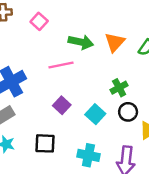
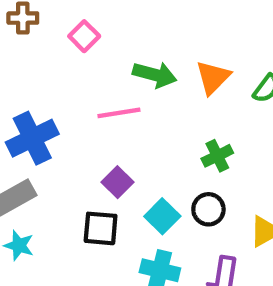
black circle: (128, 112) -> (208, 209), moved
cyan square: (95, 114) -> (162, 216), moved
black square: (45, 143) -> (101, 228), moved

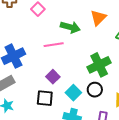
orange triangle: (213, 77) -> (98, 18), moved
green cross: (217, 156) -> (99, 65), size x1.6

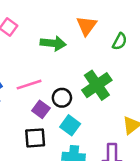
pink line: (54, 45) -> (29, 85), moved
black circle: (95, 90) -> (62, 98), moved

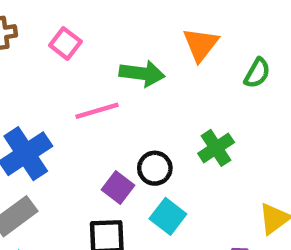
pink line: (29, 85) -> (97, 111), moved
green cross: (97, 85) -> (216, 148), size x0.7

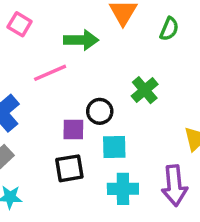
purple square: (118, 187) -> (73, 130), turned -30
cyan square: (168, 216) -> (114, 147), turned -32

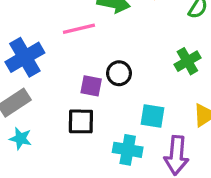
green cross: (145, 90) -> (187, 61), moved
cyan square: (114, 147) -> (153, 116), moved

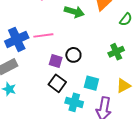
pink line: (79, 29) -> (43, 35), moved
black square: (81, 121) -> (57, 83), moved, turned 30

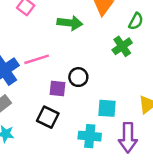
green cross: (116, 52) -> (122, 46), moved
black square: (57, 83) -> (48, 117), moved

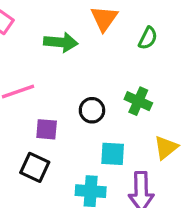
green cross: (122, 46) -> (138, 101), moved, turned -30
black circle: (78, 77) -> (92, 110), moved

